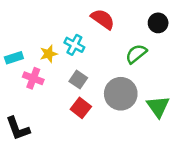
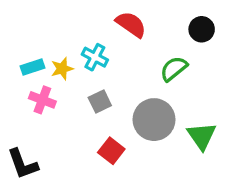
cyan rectangle: (14, 58) -> (33, 67), moved
gray square: (78, 80) -> (100, 102), turned 30
red square: (81, 108) -> (111, 151), moved

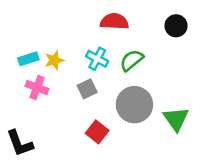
red semicircle: (131, 24) -> (114, 22), turned -32
cyan cross: (95, 57) -> (97, 59), moved
green semicircle: (174, 69) -> (132, 60), moved

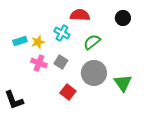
cyan cross: (97, 59) -> (62, 33), moved
pink cross: (37, 87) -> (39, 63), moved
gray square: (87, 89) -> (61, 62), turned -32

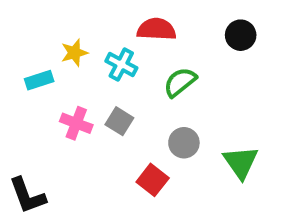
yellow star: (38, 42) -> (74, 53), moved
gray circle: (94, 73) -> (184, 143), size x0.6
red square: (68, 92) -> (153, 180), moved

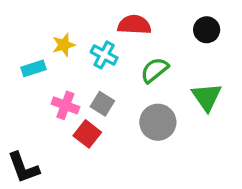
gray circle: (184, 143) -> (158, 122), size x1.4
green triangle: (241, 162) -> (207, 97), moved
red square: (153, 180) -> (87, 134), moved

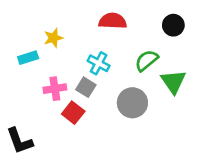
cyan cross: (104, 55) -> (99, 63), moved
green semicircle: (155, 70) -> (147, 60), moved
pink cross: (65, 105) -> (55, 89), turned -30

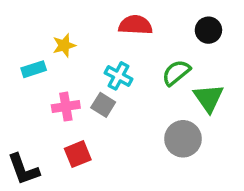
gray circle: (132, 103) -> (183, 139), moved
red square: (73, 113) -> (78, 154), moved, turned 30

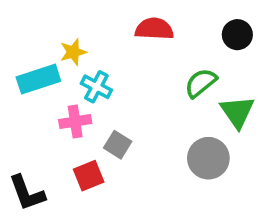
cyan rectangle: (34, 69) -> (38, 79), size x1.5
cyan cross: (118, 76) -> (96, 87), moved
gray square: (103, 105) -> (118, 145), moved

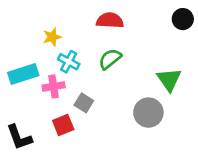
black circle: (237, 35) -> (183, 19), moved
cyan rectangle: (38, 79) -> (23, 74), moved
green semicircle: (201, 83) -> (110, 59), moved

